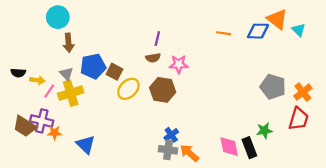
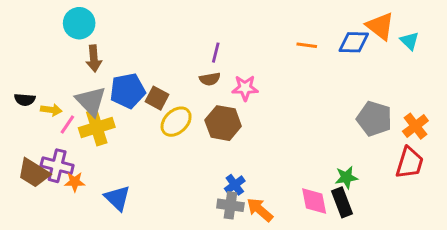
gray triangle: (66, 74) -> (91, 101), size x1.6
green star: (264, 131) -> (346, 177), moved

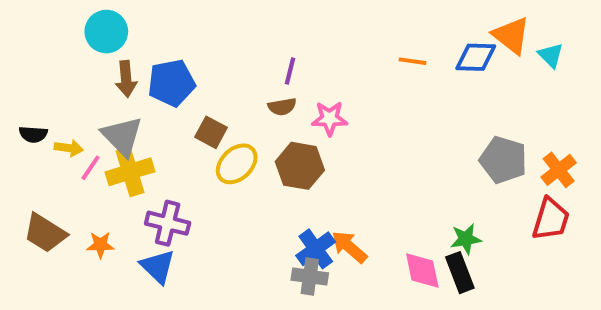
blue pentagon: (128, 91) -> (171, 83), moved
purple cross: (57, 166) -> (168, 223), moved
blue cross: (235, 185) -> (316, 249), size x1.4
orange arrow: (260, 210) -> (349, 247), moved

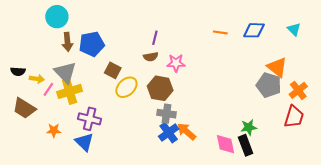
orange triangle: (511, 35) -> (277, 67), moved
brown trapezoid: (45, 233) -> (24, 108), moved
gray cross: (310, 276) -> (166, 114), moved

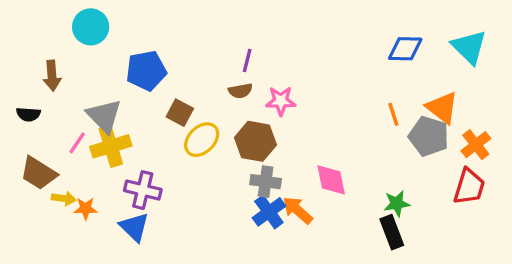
cyan triangle: (294, 29) -> (469, 47), size x1.6
orange line: (220, 32) -> (393, 114), moved, turned 64
brown arrow: (67, 42) -> (52, 76), moved
yellow arrow: (37, 79) -> (64, 198), moved
pink diamond: (226, 144) -> (331, 180), moved

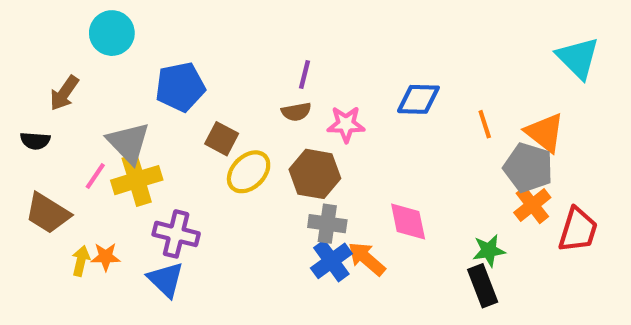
blue diamond: (405, 49) -> (418, 99), moved
brown arrow: (52, 76) -> (64, 93), turned 40
orange line: (393, 114) -> (485, 124), moved
orange cross: (476, 145) -> (532, 205), moved
yellow arrow: (64, 198) -> (81, 261), moved, turned -85

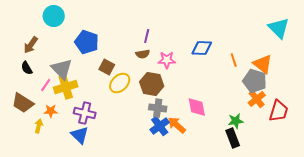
blue pentagon: (180, 87) -> (87, 42), turned 30
black semicircle: (35, 141) -> (27, 68), moved, turned 56
orange star: (106, 257) -> (51, 111), moved

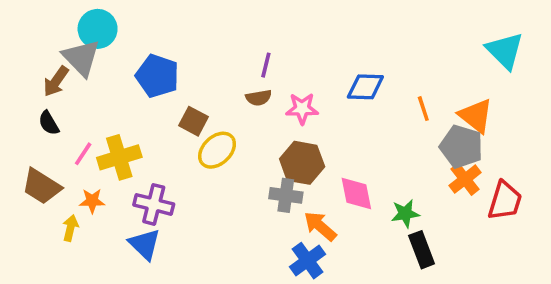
gray triangle: (62, 69) -> (81, 58), moved
brown hexagon: (152, 84) -> (302, 163), moved
green star: (236, 121) -> (405, 213), moved
blue cross: (160, 126) -> (308, 261), moved

